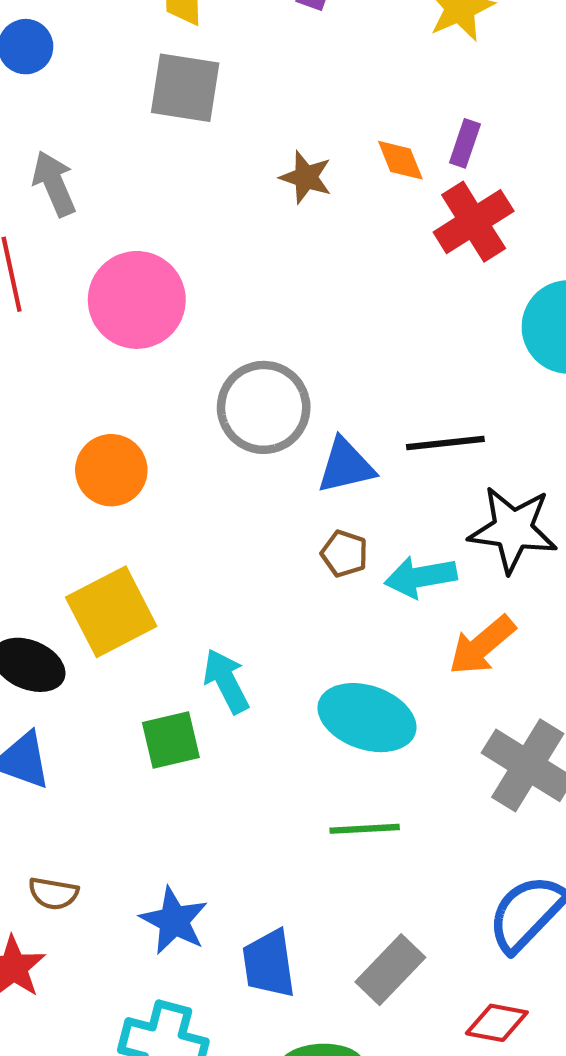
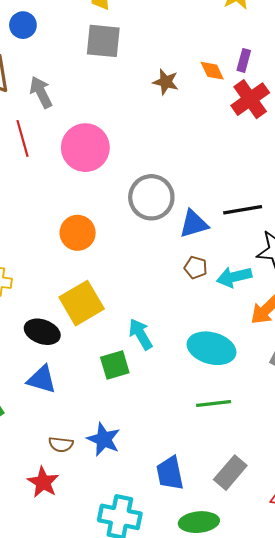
blue star: (174, 921) -> (104, 439), moved

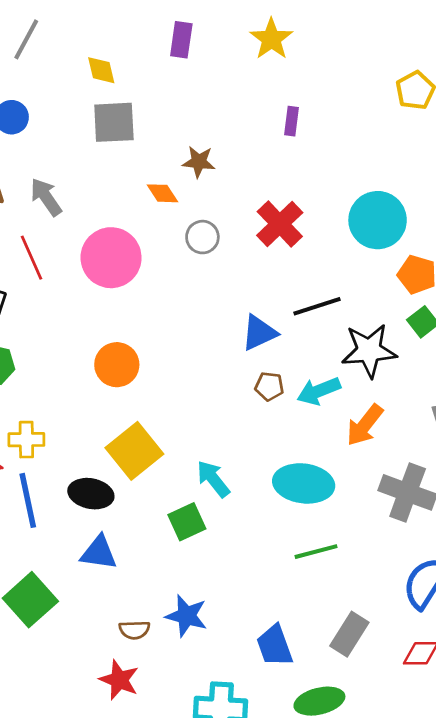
orange diamond: (212, 71) -> (162, 193), moved
red cross: (250, 99) -> (280, 224), moved
gray circle: (151, 197) -> (202, 237), moved, size x0.6

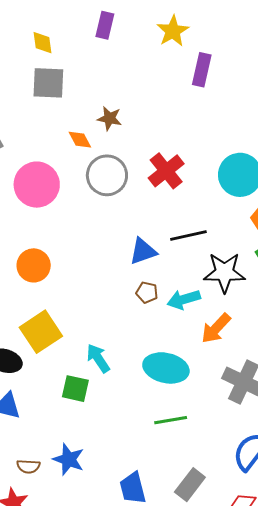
purple rectangle: (291, 121) -> (202, 70), moved, size x1.5
gray circle: (202, 237) -> (107, 175), size x1.6
green square: (187, 522) -> (75, 389), turned 32

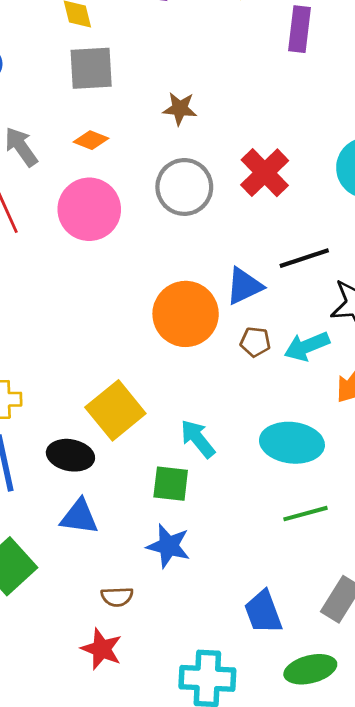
orange diamond: (80, 140) -> (91, 140), moved, turned -35
orange circle: (34, 265) -> (186, 314), moved, size x1.4
blue star: (69, 459) -> (168, 546), moved

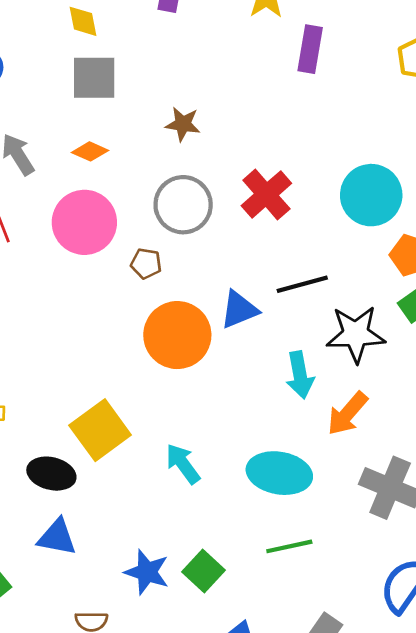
brown pentagon: (255, 342) -> (146, 264), moved
cyan arrow: (307, 346) -> (300, 375), turned -81
green square: (171, 484) -> (204, 571), moved, turned 33

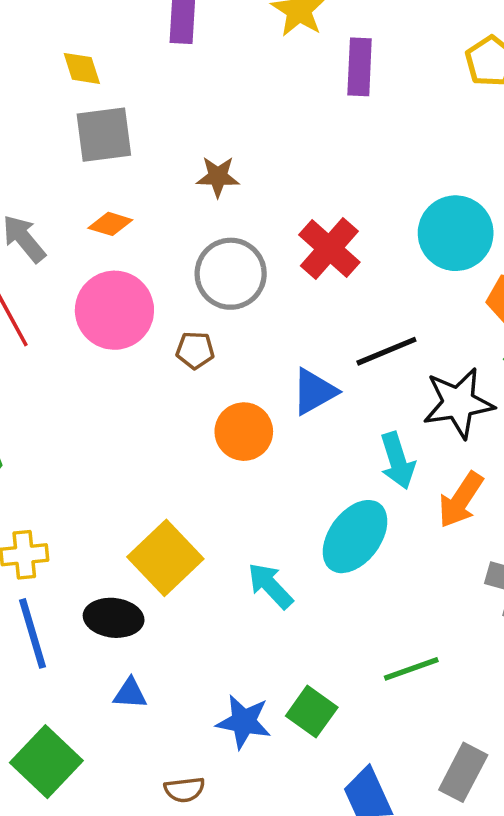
orange circle: (177, 335) -> (244, 432), size x0.7
cyan ellipse: (279, 473) -> (355, 537), moved, turned -56
blue triangle: (57, 537) -> (130, 694), size x0.7

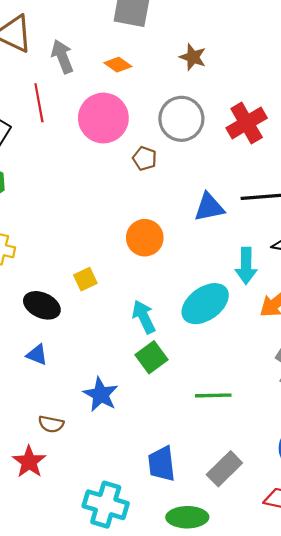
orange circle: (244, 432) -> (145, 238), moved
yellow square: (165, 558) -> (85, 279), size x0.5
green square: (312, 712) -> (152, 357), moved

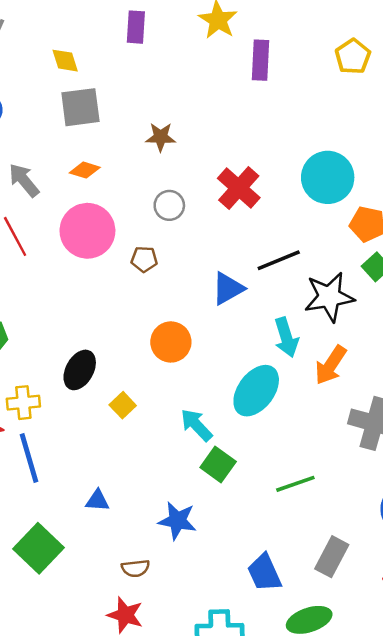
gray circle: (181, 119) -> (169, 205), size x0.6
black ellipse: (42, 305) -> (80, 370), moved, turned -68

